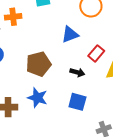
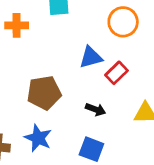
red rectangle: (96, 53) -> (116, 73), moved

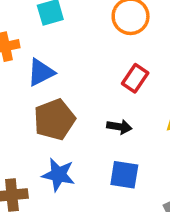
blue triangle: (91, 57) -> (41, 72), moved

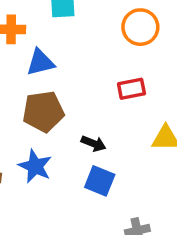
red rectangle: (135, 78) -> (131, 89), turned 32
black arrow: (119, 127) -> (94, 144), moved

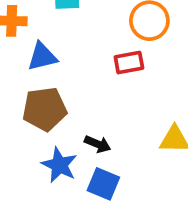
red rectangle: (131, 89) -> (129, 63), moved
blue star: (35, 166) -> (59, 165), moved

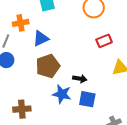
red rectangle: (129, 63) -> (104, 41), moved

